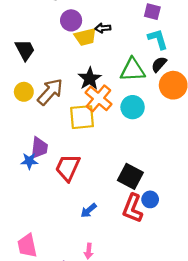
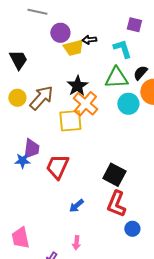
cyan L-shape: (158, 39) -> (122, 49), moved
cyan circle: (133, 107) -> (128, 104), moved
blue circle: (150, 199) -> (132, 229), moved

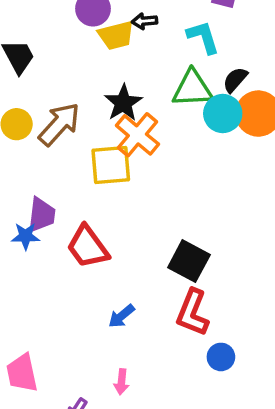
cyan circle: (128, 104) -> (223, 114), moved
red trapezoid: (57, 167) -> (88, 247), turned -60

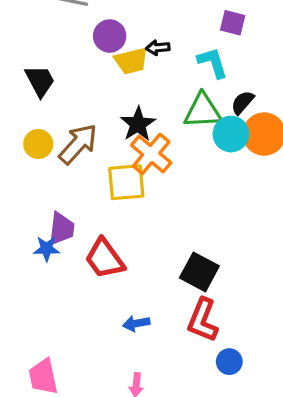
blue arrow: (121, 316) -> (136, 323), turned 30

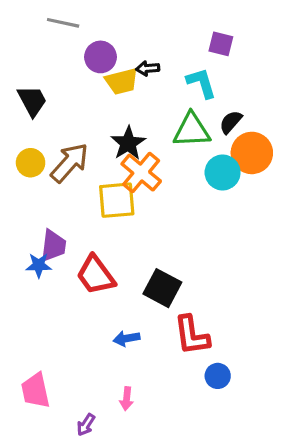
cyan circle: (231, 134) -> (223, 172), moved
black square: (199, 272) -> (162, 288), moved
red L-shape: (203, 320) -> (192, 335), turned -30

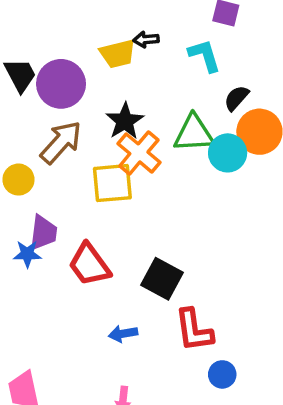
purple circle: (100, 57) -> (61, 84), moved, size x1.4
green triangle: (192, 130) -> (194, 133), moved
yellow circle: (31, 163) -> (18, 180), moved

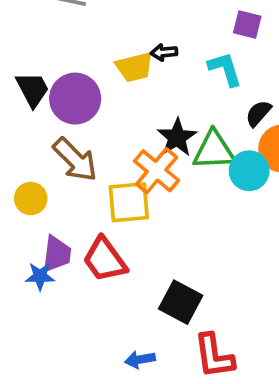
black star: (125, 121) -> (177, 137), moved
brown arrow: (61, 142) -> (75, 160), turned 93
red trapezoid: (89, 265) -> (105, 260), moved

